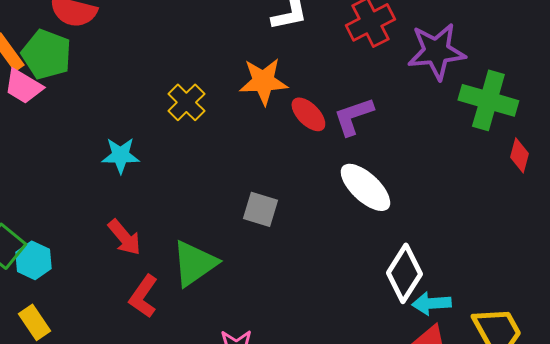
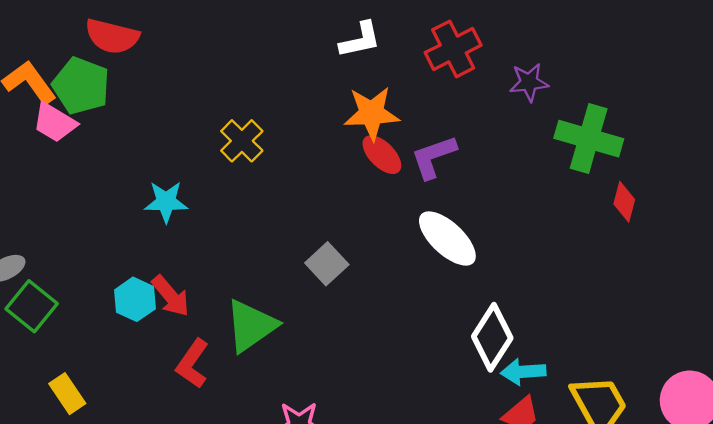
purple star: (436, 51) -> (529, 82), size x0.6
orange star: (263, 81) -> (372, 113), moved
gray square: (260, 209) -> (327, 264), turned 30
cyan hexagon: (33, 260) -> (135, 299), moved

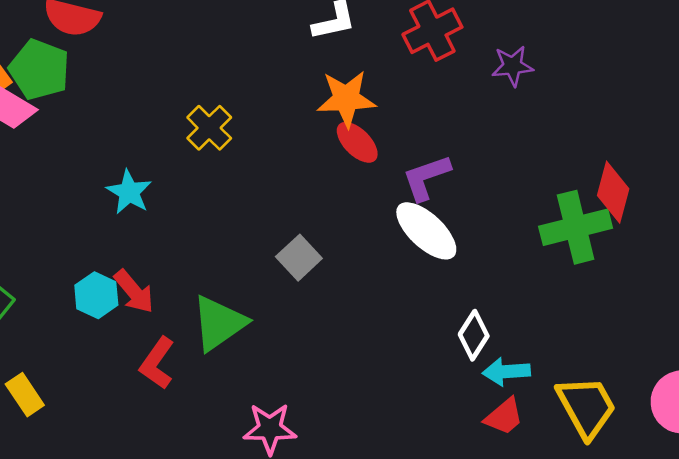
green cross: (589, 139) -> (576, 227), moved, turned -30
purple L-shape: (434, 157) -> (426, 178), moved
cyan star: (166, 202) -> (129, 192), turned 30
red diamond: (624, 202) -> (613, 192), size x1.4
white diamond: (492, 337) -> (474, 335), size x0.7

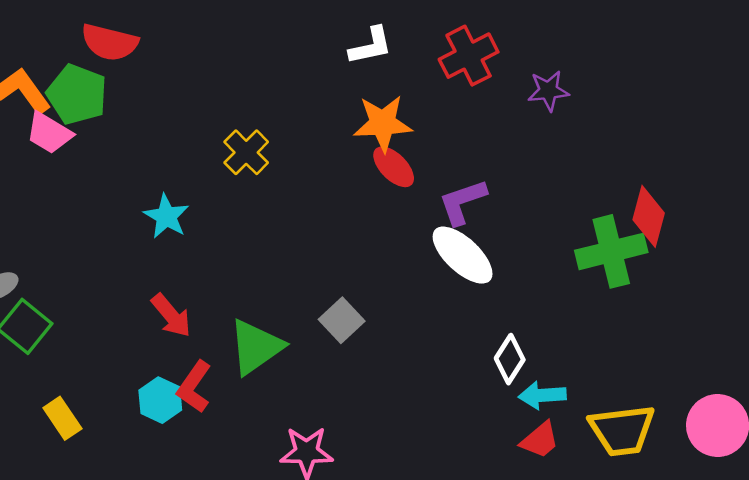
gray square: (299, 258) -> (342, 320), moved
cyan hexagon: (96, 295) -> (160, 400), moved
yellow trapezoid: (586, 407) -> (622, 430), turned 112

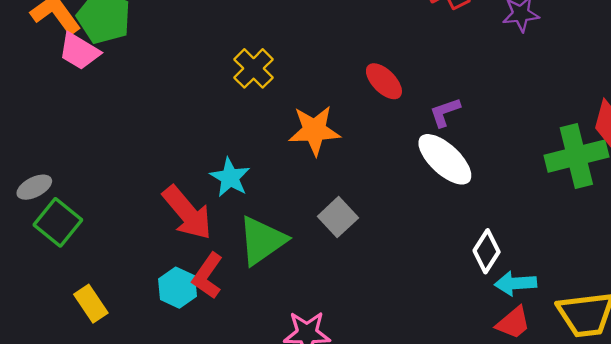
orange star: (383, 123) -> (314, 130), moved
purple L-shape: (463, 202) -> (445, 112), size x0.7
cyan star: (166, 216) -> (230, 177), moved
red arrow: (171, 316) -> (187, 213), size x1.4

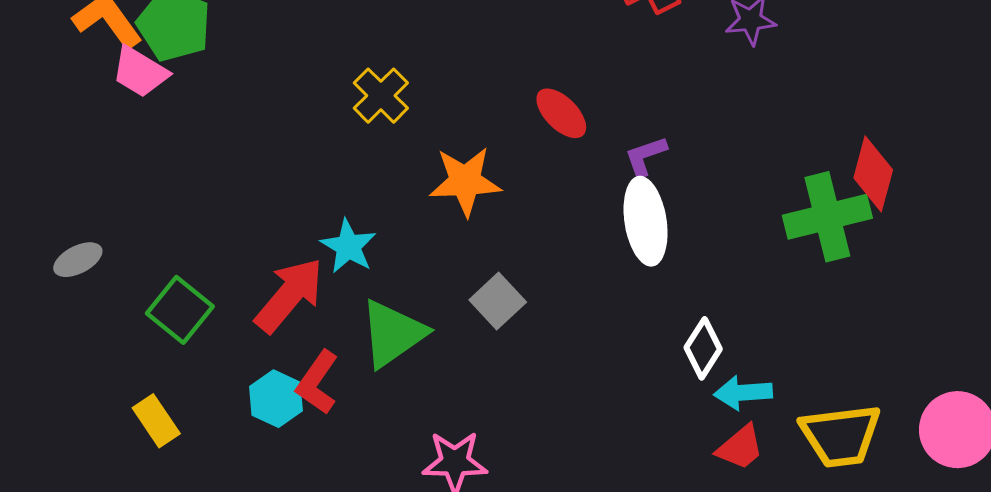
white ellipse: (445, 159) -> (646, 221), turned 38
red arrow: (187, 213) -> (289, 295), turned -100
green square: (58, 222) -> (180, 310), moved

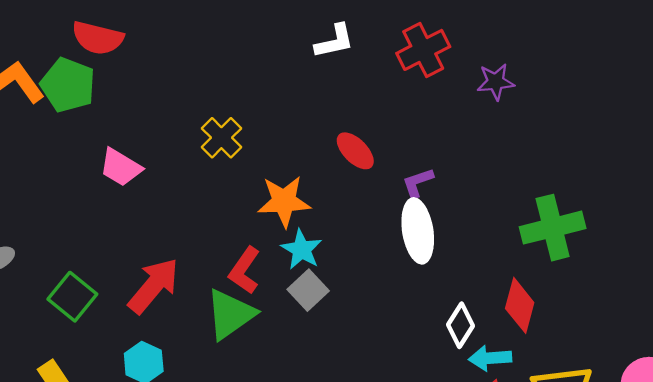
pink trapezoid: (140, 72) -> (121, 167), moved
red diamond: (873, 174) -> (520, 305), moved
cyan star: (348, 246) -> (302, 250), moved
red L-shape: (317, 382) -> (245, 270), moved

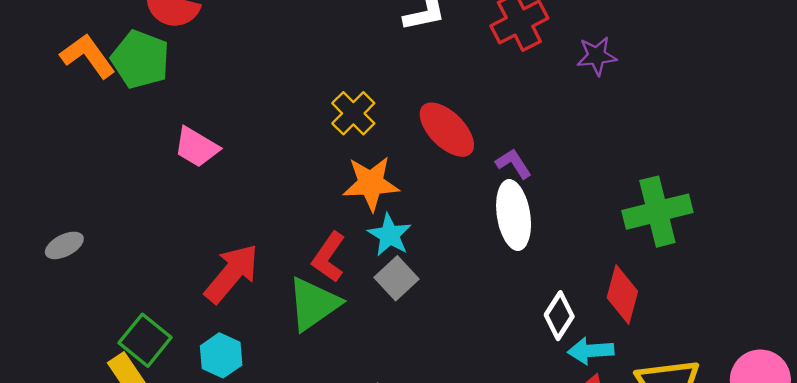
yellow cross: (221, 138) -> (353, 113), moved
red ellipse: (355, 151) -> (447, 130), size x1.4
purple L-shape: (418, 183) -> (514, 164), turned 76
green square: (72, 297) -> (145, 340), moved

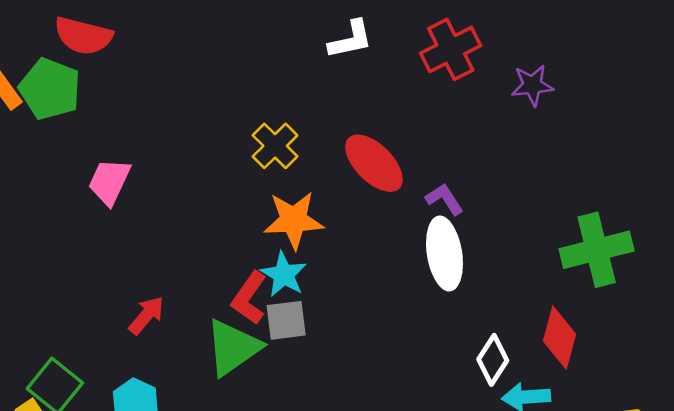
pink trapezoid: (197, 147) -> (109, 182), turned 84
cyan star: (390, 235) -> (284, 275), moved
red arrow: (232, 274) -> (146, 315), size x0.6
gray square: (397, 278) -> (286, 320), moved, turned 36

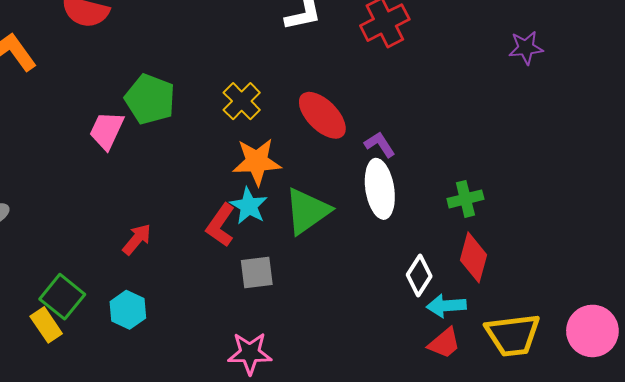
purple star: (532, 85) -> (526, 48), moved
green pentagon: (50, 89) -> (150, 99), moved
green cross: (597, 250) -> (465, 199), moved, size x0.6
gray square: (286, 320) -> (257, 272), moved
green triangle: (233, 347) -> (307, 211), moved

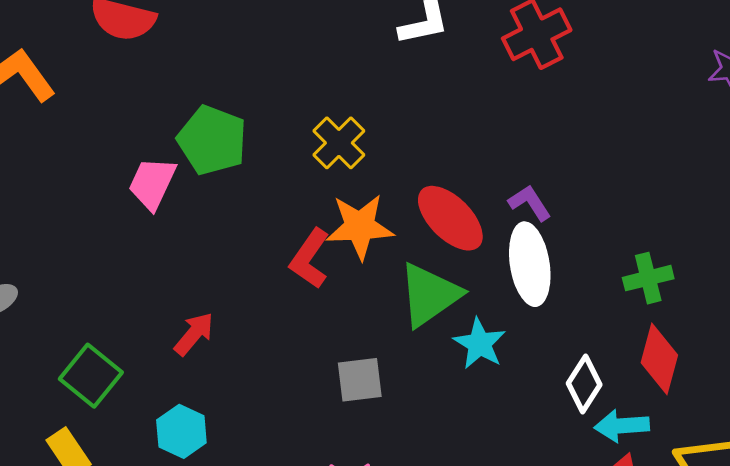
red ellipse: (322, 115) -> (450, 218), moved
cyan star: (249, 206) -> (480, 344), moved
red L-shape: (221, 225) -> (310, 259), moved
green square: (62, 297) -> (91, 376), moved

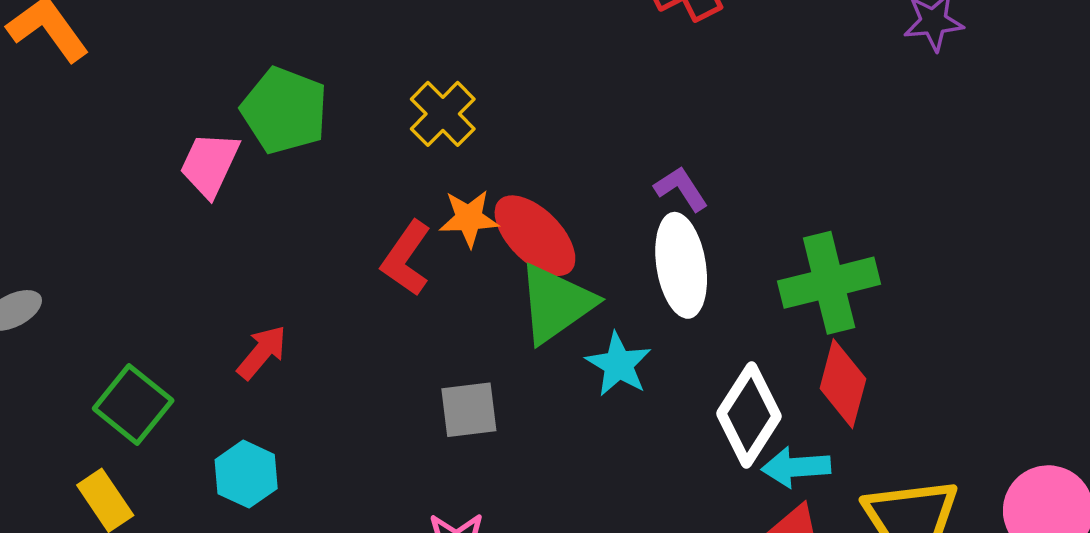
red ellipse: (450, 218) -> (535, 236), moved
orange star: (360, 227) -> (469, 218), size x0.7
green cross: (648, 278) -> (829, 283), size x1.6
white diamond: (584, 384) -> (749, 415), size x1.4

